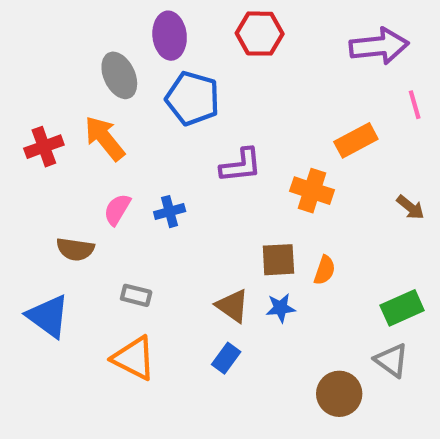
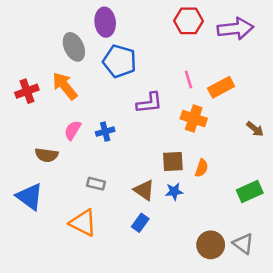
red hexagon: (260, 34) -> (188, 21), moved
pink line: (415, 105) -> (188, 79), moved
gray rectangle: (136, 295) -> (96, 184), moved
gray triangle: (392, 360) -> (243, 244), moved

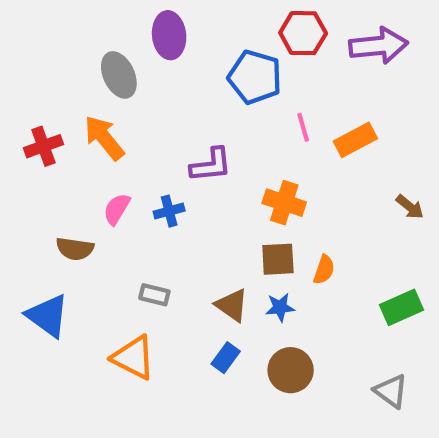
blue pentagon: (119, 61) -> (255, 77), moved
purple L-shape: (149, 103) -> (211, 165), moved
orange cross: (194, 119) -> (284, 203), moved
brown circle: (211, 245) -> (291, 370), moved

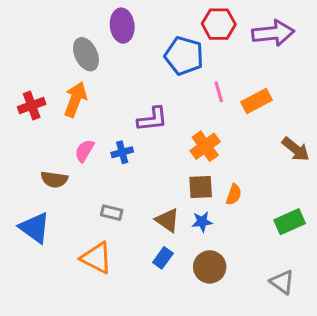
orange arrow: (104, 138) -> (75, 99), turned 60
orange cross: (284, 203) -> (205, 146), turned 36
brown arrow: (410, 207) -> (296, 149), size x1.4

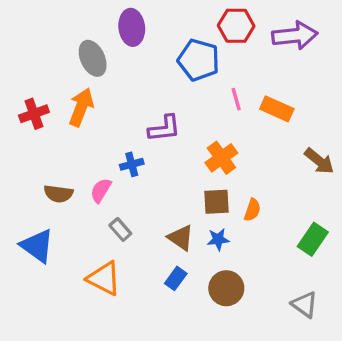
orange rectangle: (256, 101) -> (277, 109), turned 52
pink semicircle: (84, 151) -> (101, 190), moved
gray rectangle: (112, 213) -> (120, 230), turned 35
green rectangle: (290, 222) -> (313, 239), turned -32

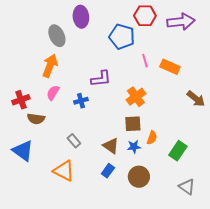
red cross: (34, 114) -> (21, 100), moved
pink semicircle: (101, 190) -> (53, 93), moved
orange semicircle: (252, 210) -> (152, 138), moved
green rectangle: (313, 239) -> (178, 151), moved

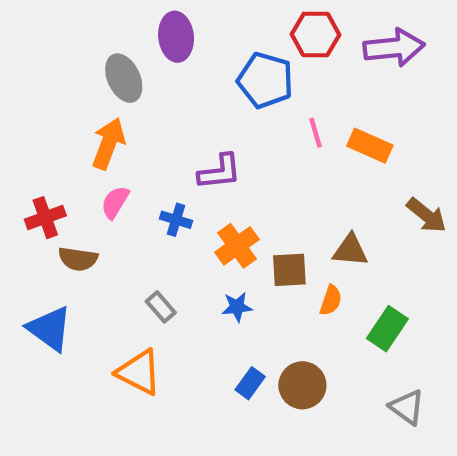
orange cross: (136, 97) -> (237, 246), moved
blue cross: (81, 101) -> (176, 220), turned 32
brown triangle: (111, 146) -> (350, 250), moved, turned -30
blue star: (134, 147) -> (237, 307), moved
blue rectangle: (108, 171) -> (250, 383), moved

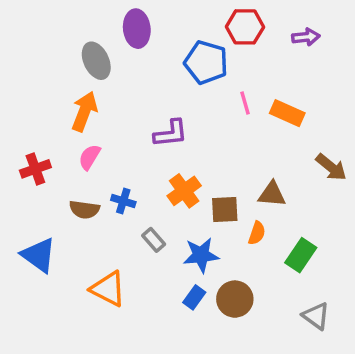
purple arrow: (394, 48) -> (306, 37), size x0.6
blue cross: (176, 220) -> (123, 201), moved
brown semicircle: (78, 259) -> (84, 209), moved
gray rectangle: (161, 307) -> (154, 240), moved
blue star: (237, 307) -> (201, 255), moved, size x1.5

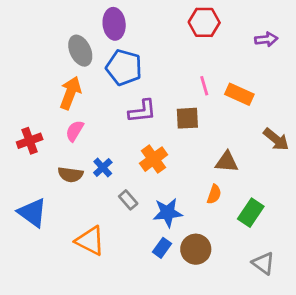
purple arrow: (306, 37) -> (266, 39), moved
blue pentagon: (206, 62) -> (124, 67), moved
blue cross: (123, 201) -> (103, 168), turned 30
brown square: (225, 209) -> (187, 118), moved

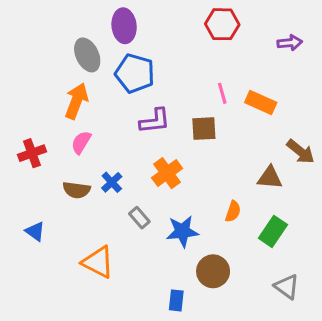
brown triangle: (227, 162) -> (270, 178), moved
blue triangle: (32, 213) -> (35, 231), size x0.6
blue rectangle: (162, 248) -> (176, 300), moved, turned -30

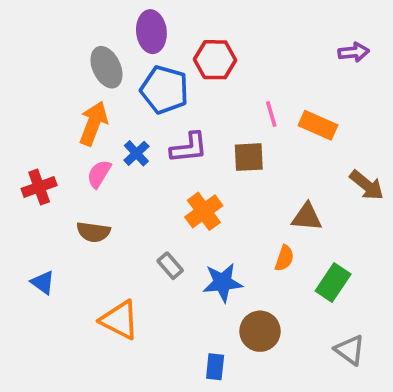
red hexagon: (222, 24) -> (215, 60), moved
brown triangle: (270, 178) -> (307, 217), moved
blue cross: (112, 182) -> (136, 153), moved

